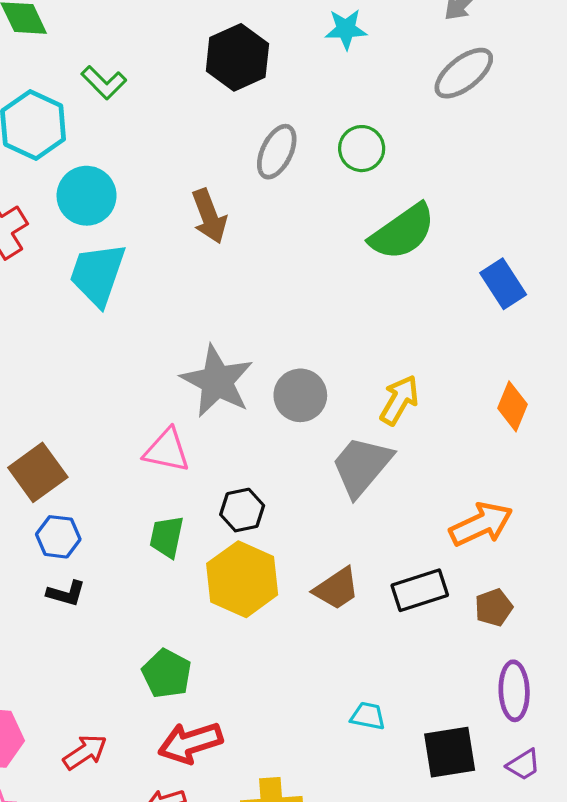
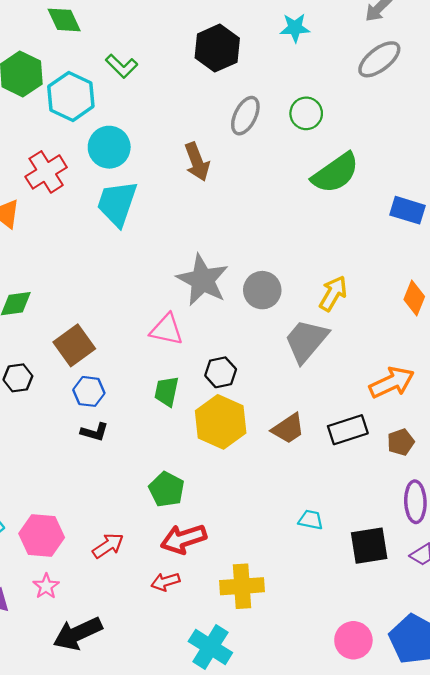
blue rectangle: (503, 284) -> (407, 210), turned -40

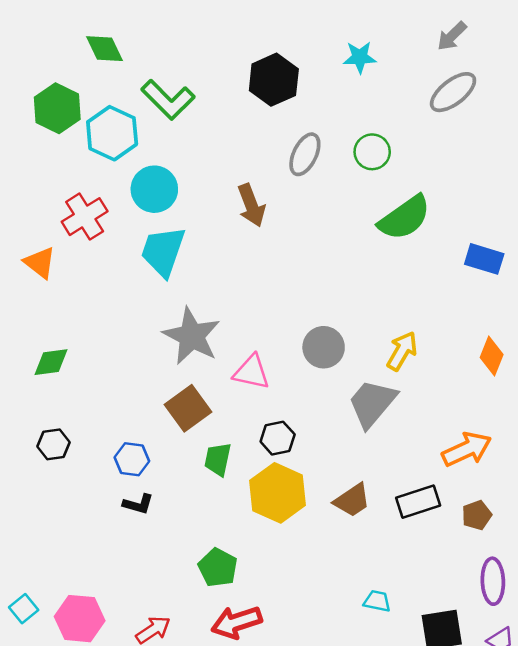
green L-shape: (122, 66) -> (168, 100), size x1.5
gray star: (203, 280) -> (192, 336), moved
pink triangle: (167, 330) -> (251, 372), moved
brown square: (74, 345) -> (188, 408), moved

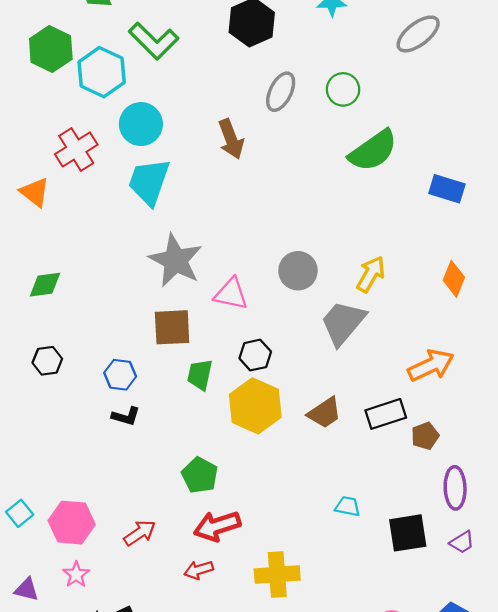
brown square: (188, 408) -> (172, 327), turned 33
brown pentagon: (477, 515) -> (425, 436), moved

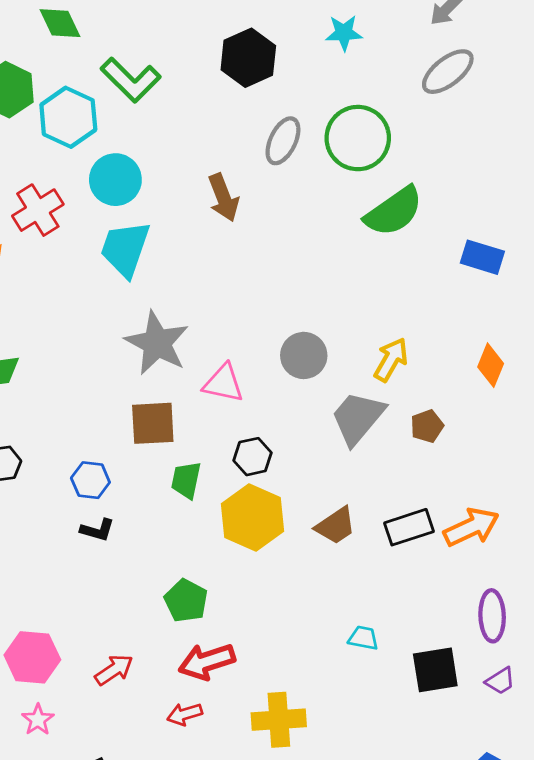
green circle: (343, 89) -> (358, 138), size x1.6
orange arrow: (431, 365) -> (471, 527), moved
brown pentagon: (425, 436) -> (427, 426), moved

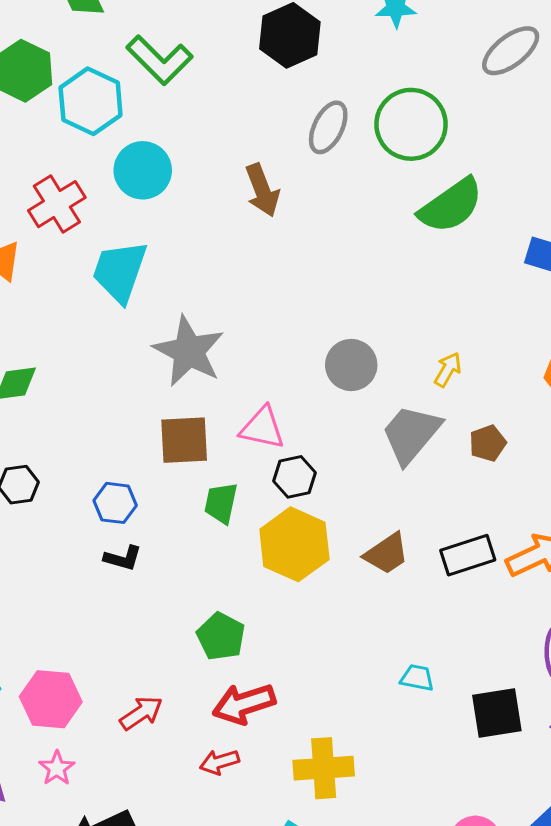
cyan trapezoid: (125, 249) -> (120, 271), moved
yellow arrow: (391, 360) -> (448, 370), size x0.7
pink triangle: (223, 383) -> (262, 428), moved

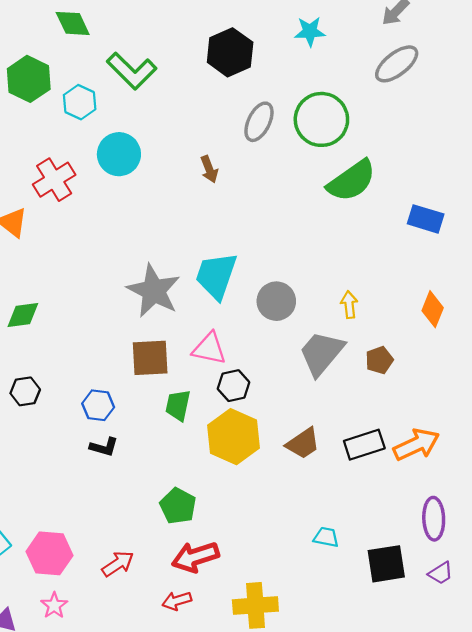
cyan hexagon: (91, 101) -> (80, 102), size x0.7
brown arrow: (262, 190) -> (209, 169), size x0.7
cyan trapezoid: (120, 271) -> (216, 276), moved
yellow arrow: (448, 370) -> (349, 305), turned -36

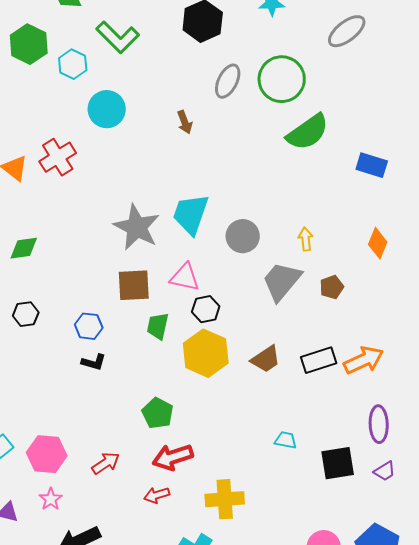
red cross: (54, 180) -> (58, 157), moved

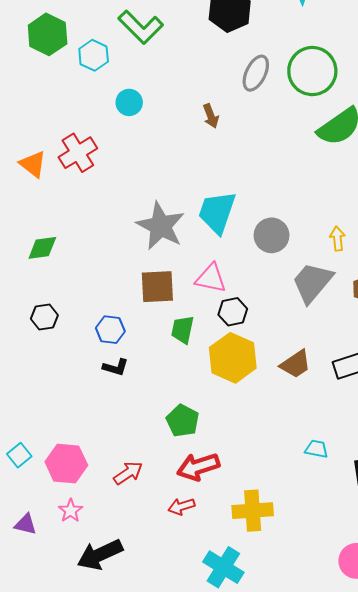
cyan circle: (107, 109) -> (129, 102), size x0.7

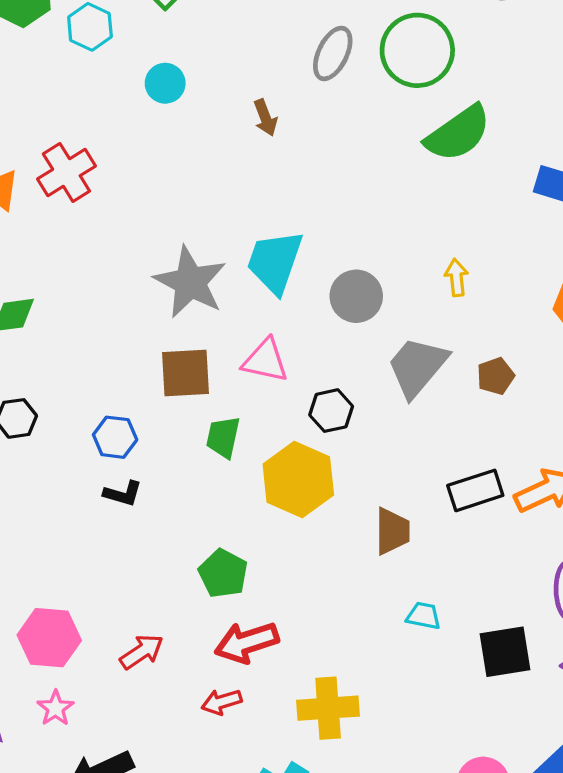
cyan circle: (129, 102) -> (165, 83), moved
yellow arrow: (337, 239) -> (456, 277), moved
black hexagon: (233, 312) -> (331, 411), moved
brown trapezoid: (296, 364) -> (392, 531), moved, turned -56

